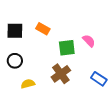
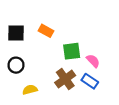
pink semicircle: (89, 41) -> (93, 61), moved
blue rectangle: (99, 79) -> (90, 81), moved

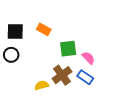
black circle: (16, 65) -> (11, 55), moved
yellow semicircle: (30, 90) -> (42, 85), moved

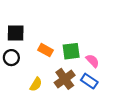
orange rectangle: (44, 29) -> (46, 50), moved
yellow semicircle: (42, 85) -> (36, 84), moved, turned 136

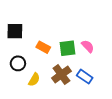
black circle: (11, 58) -> (18, 63), moved
pink semicircle: (92, 61) -> (88, 46), moved

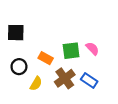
orange rectangle: (43, 47) -> (46, 58), moved

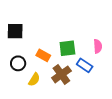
pink semicircle: (92, 49) -> (98, 46), moved, turned 40
blue rectangle: (89, 80) -> (85, 65), moved

